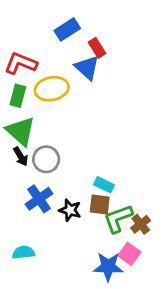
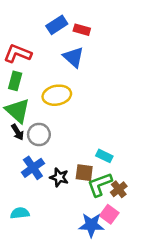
red rectangle: (97, 48) -> (82, 30), moved, turned -42
yellow ellipse: (52, 89) -> (57, 95), moved
cyan rectangle: (104, 185) -> (104, 156), moved

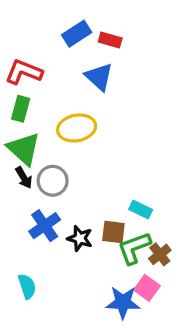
cyan semicircle: (20, 213) -> (27, 286), turned 78

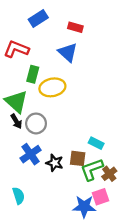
blue rectangle: (77, 34) -> (38, 18), moved
green rectangle: (21, 109) -> (33, 74), moved
pink square: (147, 288) -> (101, 197), turned 35

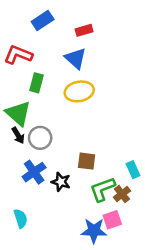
red rectangle: (75, 27) -> (84, 30), turned -32
yellow ellipse: (52, 87) -> (79, 91), moved
cyan rectangle: (96, 143) -> (133, 170), moved, turned 40
brown square: (78, 158) -> (87, 161), moved

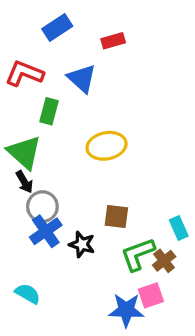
blue triangle: (76, 58) -> (82, 78), moved
yellow ellipse: (79, 91) -> (107, 146), moved
gray circle: (40, 138) -> (42, 207), moved
cyan semicircle: (21, 218) -> (28, 294), turned -42

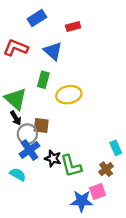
green rectangle: (49, 111) -> (43, 80), moved
brown square: (116, 216) -> (41, 125), moved
green L-shape: (138, 254) -> (71, 166), moved, turned -85
cyan semicircle: (28, 294) -> (18, 174), moved

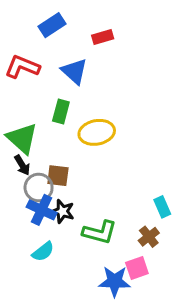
blue cross: (29, 150) -> (42, 210), turned -30
black star: (53, 158) -> (62, 211), moved
green L-shape: (71, 166) -> (100, 232), turned -60
cyan semicircle: (18, 174) -> (43, 252), moved, turned 112

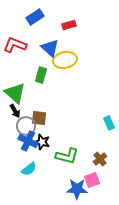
yellow ellipse: (97, 132) -> (65, 60), moved
cyan rectangle: (162, 207) -> (109, 123), moved

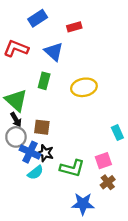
yellow ellipse: (65, 60) -> (84, 87), moved
gray circle: (26, 126) -> (16, 137), moved
brown cross: (100, 159) -> (108, 182), moved
cyan semicircle: (29, 169) -> (35, 173), moved
pink square: (92, 180) -> (103, 161), moved

